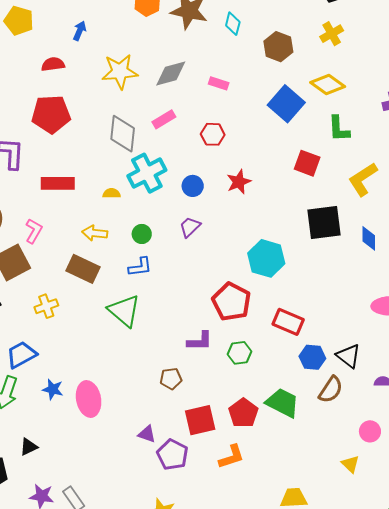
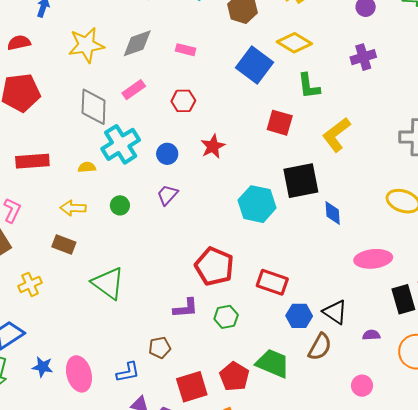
blue diamond: (369, 238) -> (333, 213), moved
cyan hexagon: (266, 258) -> (257, 204), moved
blue L-shape: (140, 267) -> (128, 372), moved
brown rectangle: (83, 269) -> (64, 245), size x0.7

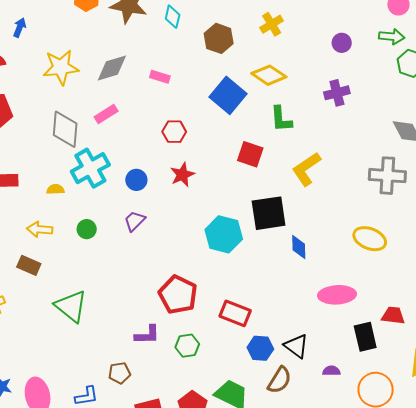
red hexagon: (183, 101) -> (174, 132), moved

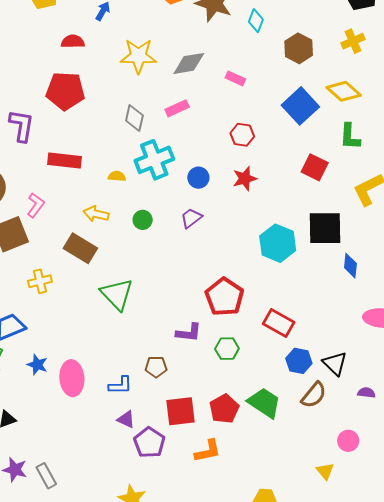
gray diamond: (65, 129) -> (134, 118), size x0.7
brown rectangle: (29, 265) -> (80, 248), size x1.4

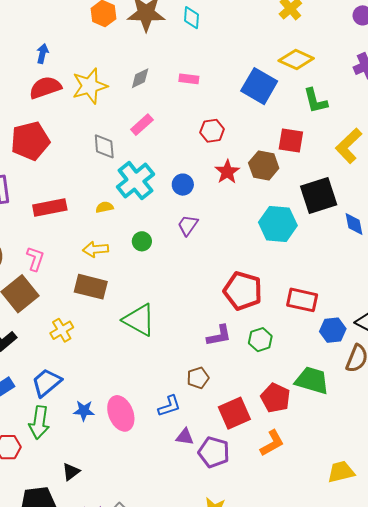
red semicircle: (73, 42) -> (45, 88), moved, size x1.4
brown hexagon: (299, 48) -> (264, 165), moved
gray diamond: (189, 63) -> (140, 78), size x0.7

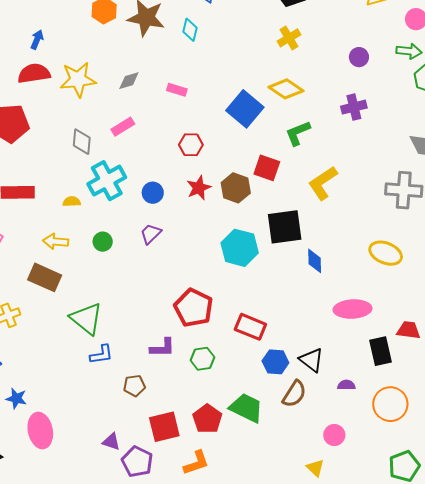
green L-shape: (315, 101) -> (298, 133), turned 72
blue L-shape: (169, 406) -> (101, 355), moved
pink ellipse: (121, 413) -> (40, 430), moved

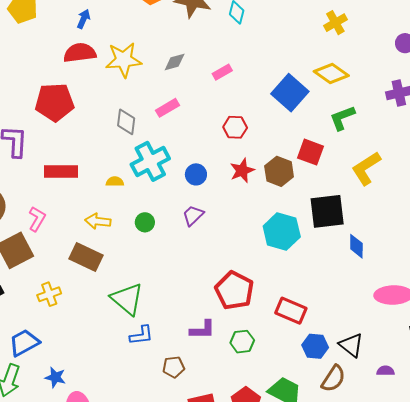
pink rectangle: (177, 90) -> (222, 72), turned -48

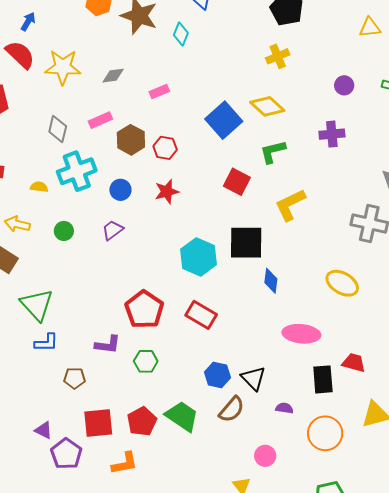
red semicircle: (80, 53) -> (20, 55), turned 44
brown hexagon: (279, 171) -> (131, 140), moved
red rectangle: (291, 311) -> (201, 315), moved

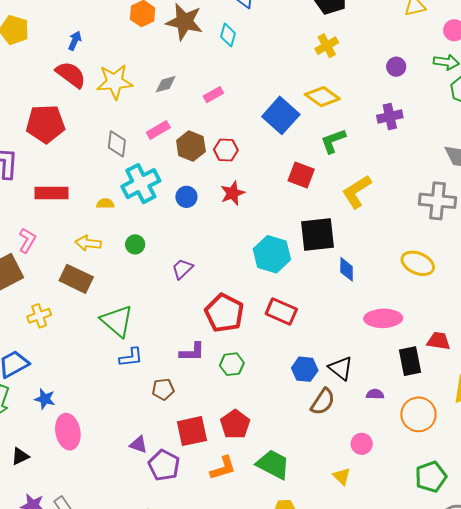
purple trapezoid: (113, 230) -> (182, 269), moved
green trapezoid: (182, 416) -> (273, 464), moved

